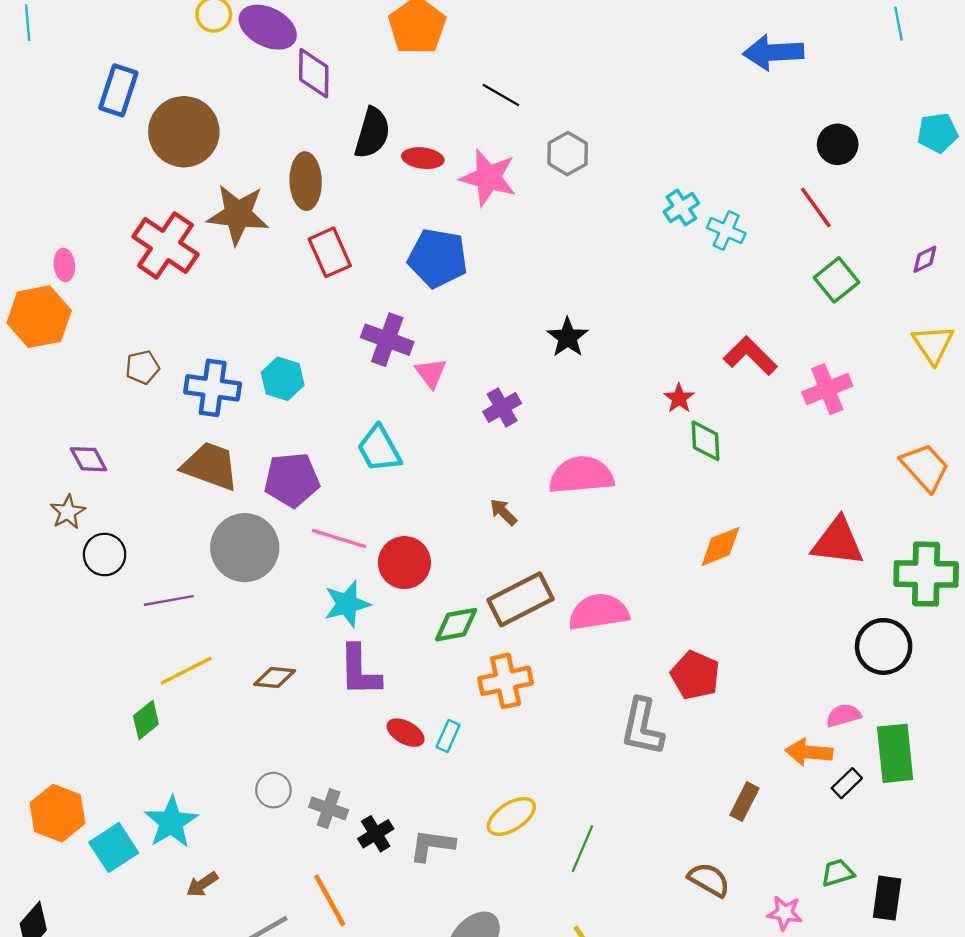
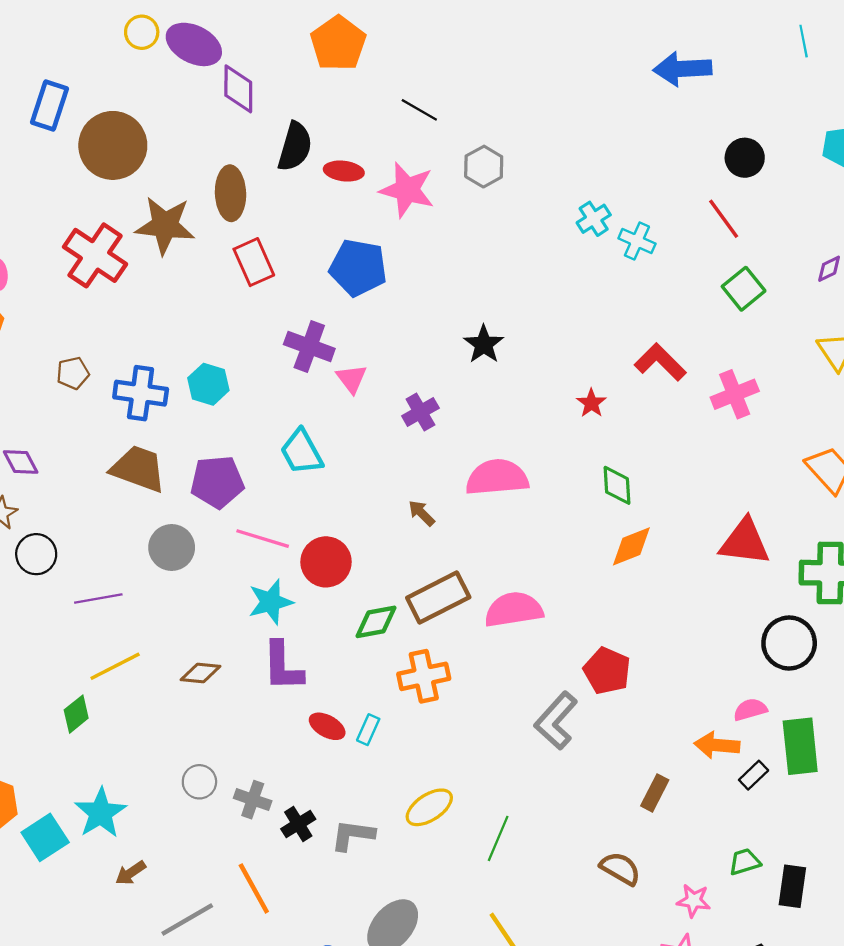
green diamond: (705, 441) -> (617, 485), moved
gray circle: (245, 548) -> (172, 547), size x0.7
gray L-shape: (642, 727) -> (556, 721), turned 30

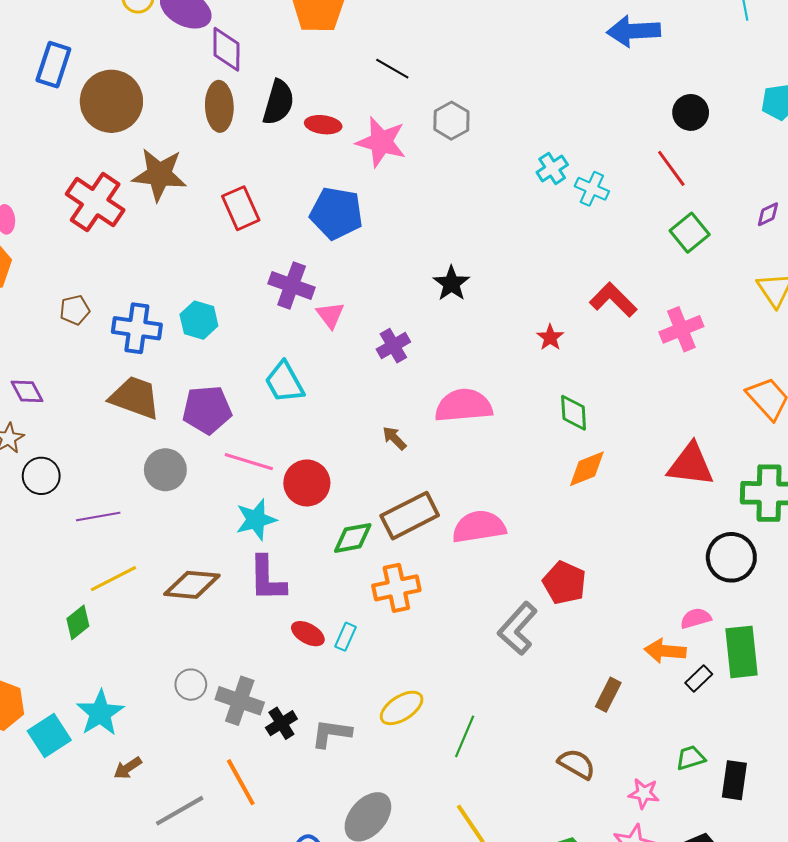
brown ellipse: (231, 193) -> (219, 106), moved
brown diamond: (201, 673) -> (192, 585), size x1.5
gray cross: (253, 800) -> (240, 701), size x1.4

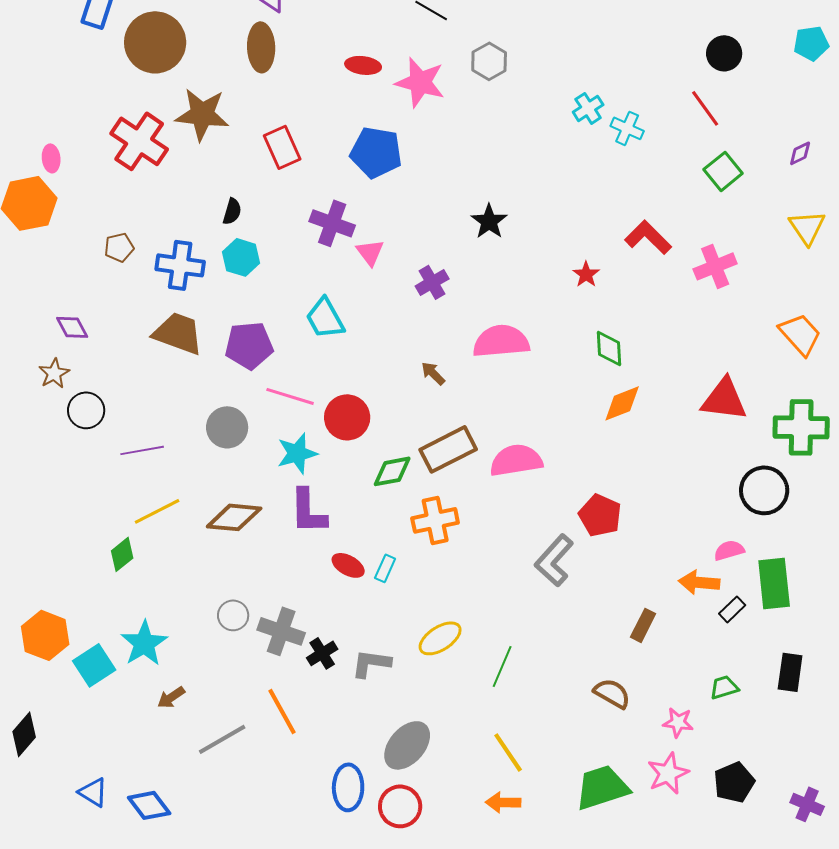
black semicircle: (278, 102) -> (232, 211), moved, size x0.6
gray circle: (165, 470) -> (227, 427), moved
black rectangle: (734, 780) -> (790, 672), moved

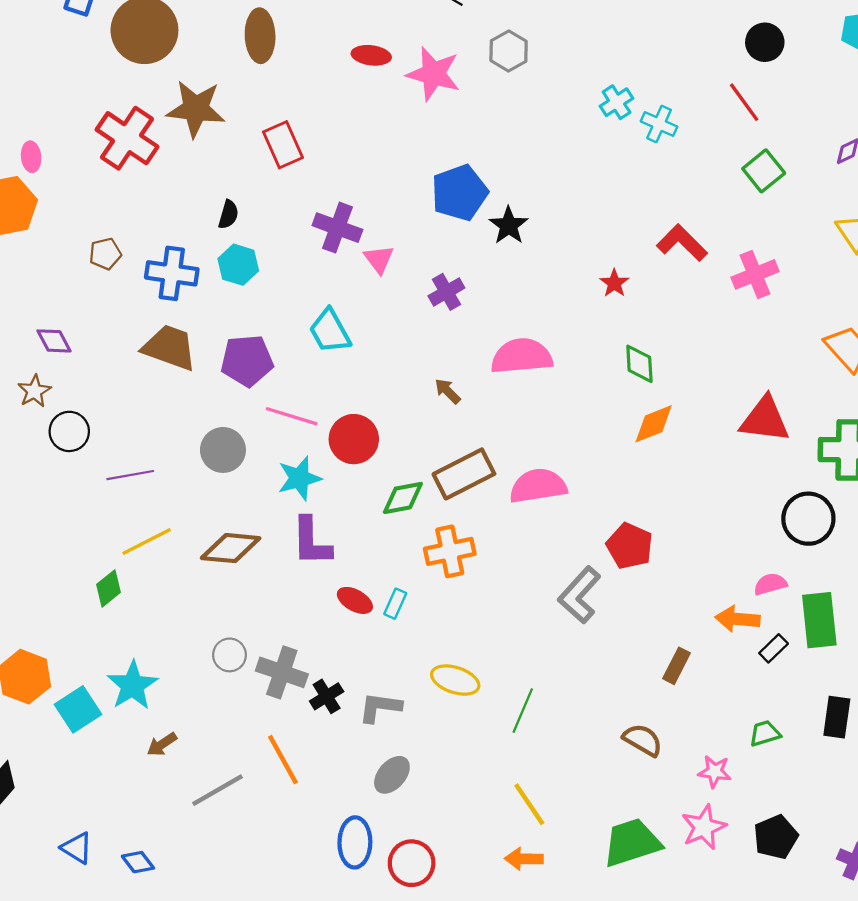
blue pentagon: (376, 152) -> (460, 193), moved, turned -30
yellow ellipse: (440, 638) -> (455, 680), turned 51
gray ellipse: (407, 745) -> (392, 775), moved, size x0.7
blue diamond: (149, 805) -> (138, 862), size x0.7

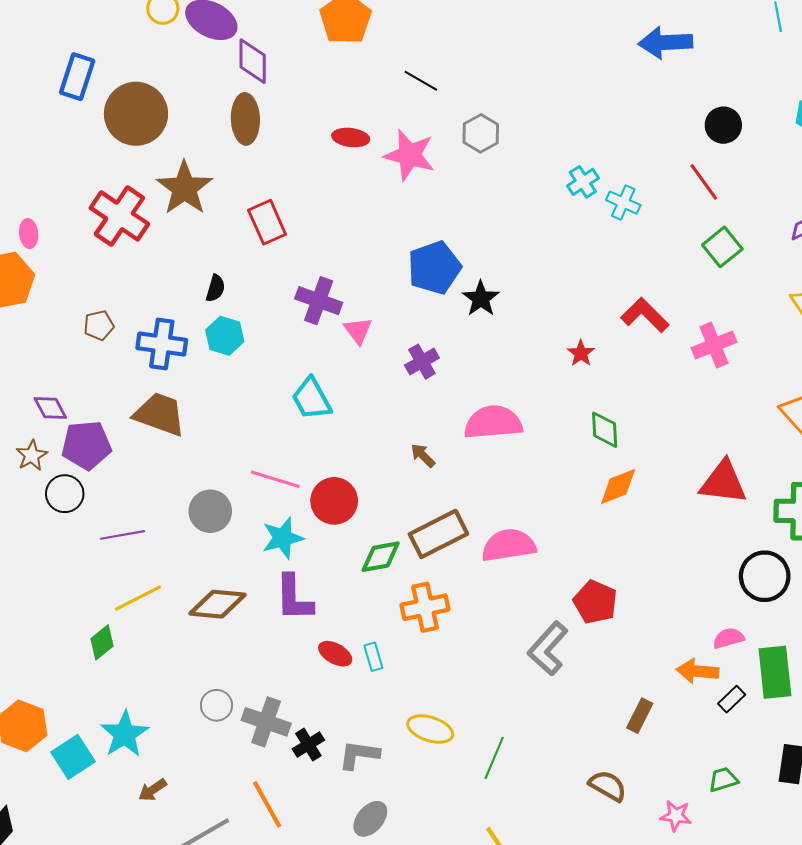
brown star: (196, 109) -> (184, 188), turned 30
purple pentagon: (247, 361) -> (86, 445), moved
cyan rectangle: (395, 604) -> (373, 657), turned -40

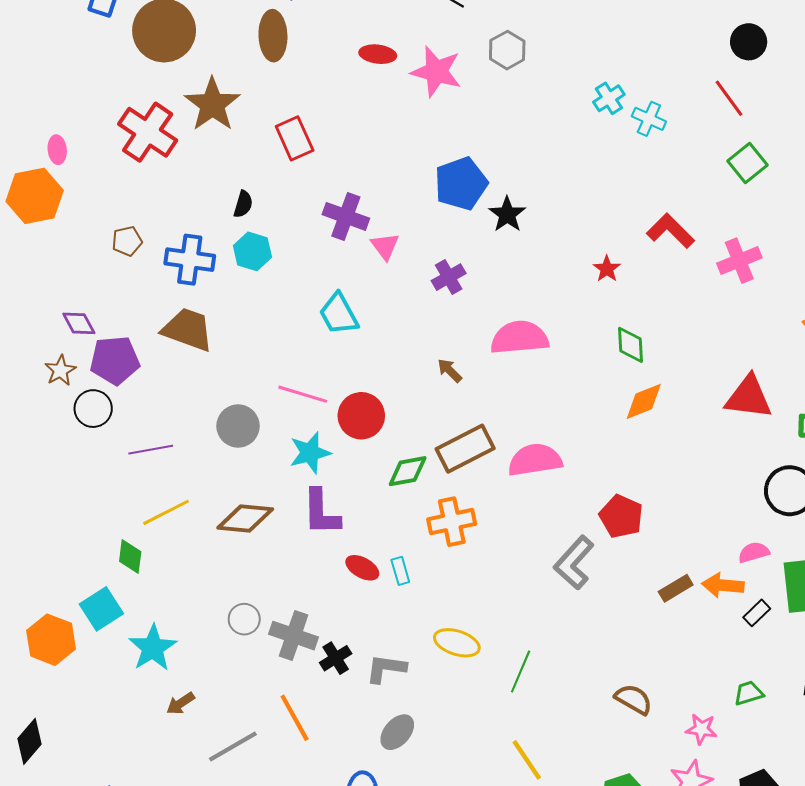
green diamond: (102, 642) -> (130, 556), turned -44
brown rectangle: (640, 716) -> (676, 588), moved, turned 32
cyan square: (73, 757) -> (101, 609), moved

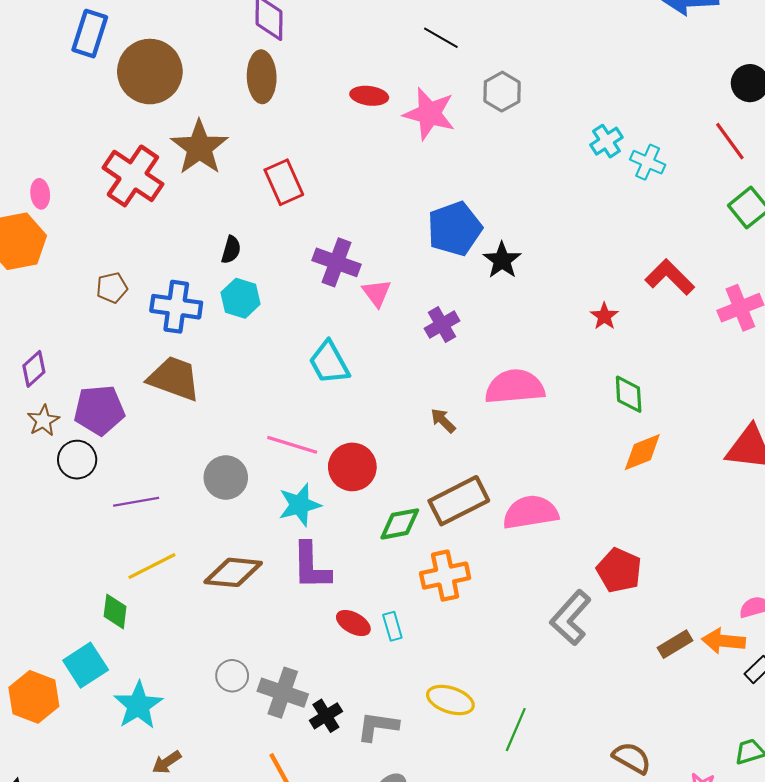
purple diamond: (79, 323) -> (34, 369), moved, turned 76

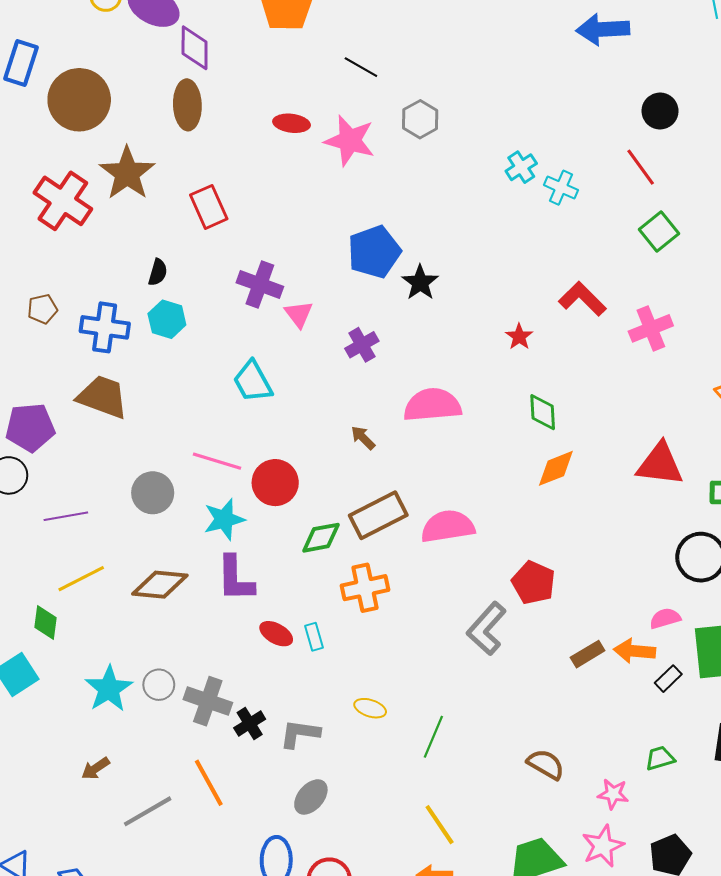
yellow ellipse: (450, 700) -> (370, 708), size x0.7
cyan star: (138, 705) -> (109, 689), moved

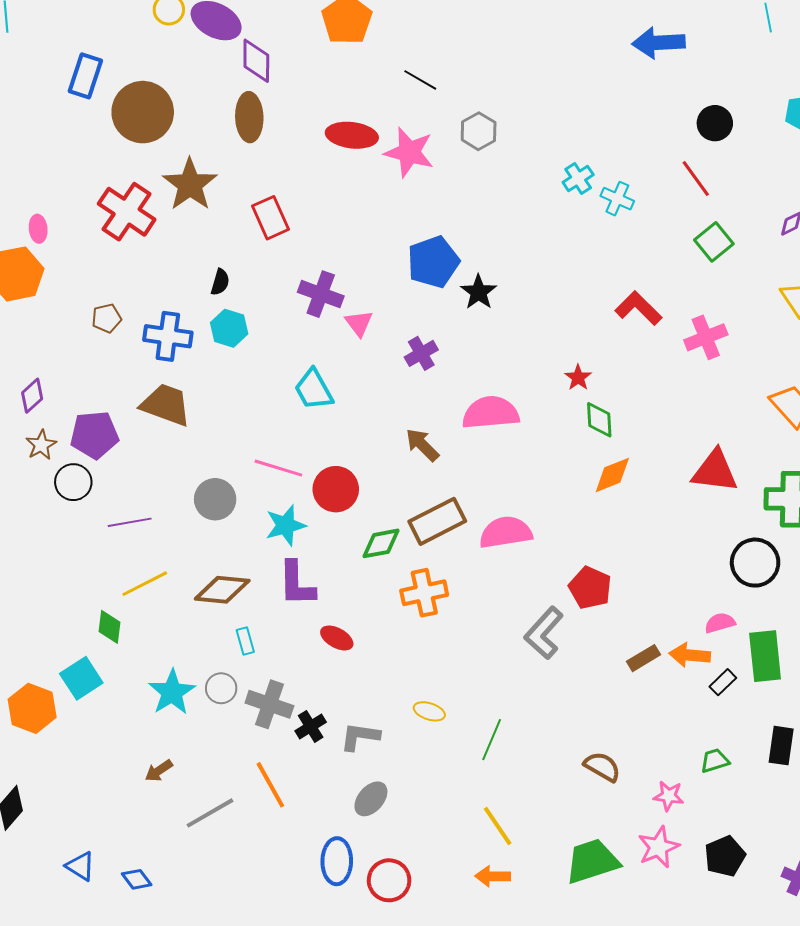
red ellipse: (292, 123) -> (352, 135), size x1.4
red star: (519, 337) -> (578, 378), moved
brown arrow: (363, 438) -> (422, 445), size x1.4
cyan rectangle: (314, 637) -> (245, 641), moved

